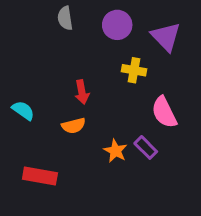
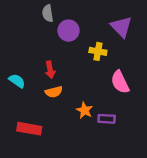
purple circle: (117, 25) -> (69, 31), moved
red arrow: (82, 92) -> (50, 70), moved
purple rectangle: (146, 147) -> (107, 119), moved, turned -42

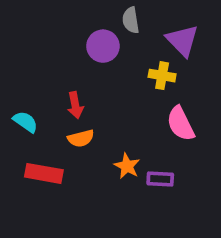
gray semicircle: (48, 13) -> (131, 20), moved
yellow cross: (98, 51) -> (162, 76), moved
red rectangle: (29, 129) -> (44, 173), moved

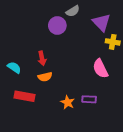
gray semicircle: (131, 20) -> (73, 11), turned -112
yellow cross: (162, 76) -> (113, 42), moved
orange star: (127, 166) -> (68, 102), moved

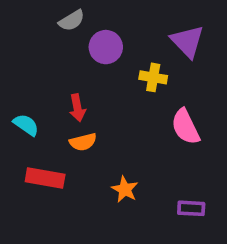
gray semicircle: (73, 11) -> (72, 20), moved
yellow cross: (113, 42) -> (153, 77), moved
purple rectangle: (89, 99) -> (191, 208), moved

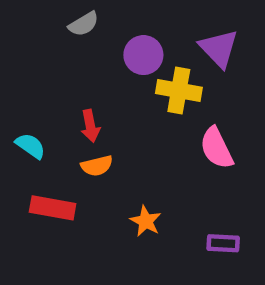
purple circle: (106, 47) -> (143, 55), moved
yellow cross: (153, 77) -> (179, 90), size x1.4

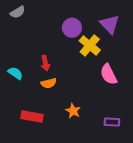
gray semicircle: (84, 24) -> (18, 12), moved
yellow cross: (179, 90) -> (90, 45), turned 30
red rectangle: (53, 208) -> (32, 116), moved

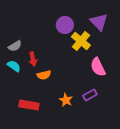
gray semicircle: (18, 12) -> (15, 46), moved
red arrow: (45, 63) -> (33, 59), moved
purple rectangle: (112, 122) -> (90, 95), moved, turned -32

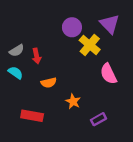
red arrow: (33, 59) -> (37, 56), moved
purple rectangle: (90, 95) -> (99, 119), moved
orange star: (66, 100) -> (73, 101), moved

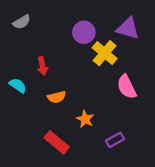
purple triangle: (110, 24) -> (128, 28), turned -30
gray semicircle: (17, 51) -> (22, 22), moved
red rectangle: (32, 116) -> (57, 142), moved, turned 30

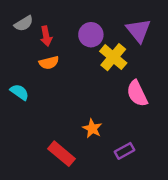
purple triangle: (128, 28) -> (139, 30), turned 35
red arrow: (42, 66) -> (46, 36), moved
orange semicircle: (57, 97) -> (49, 63), moved

